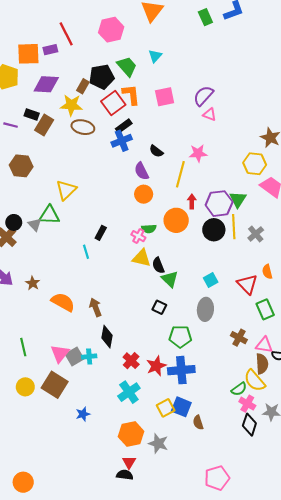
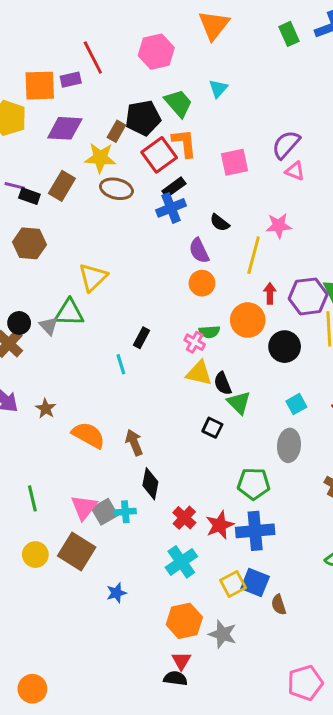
pink square: (165, 97) -> (234, 162), moved
black rectangle: (32, 115) -> (29, 196), moved
black circle: (214, 230) -> (285, 347), moved
black square: (159, 307) -> (212, 428), moved

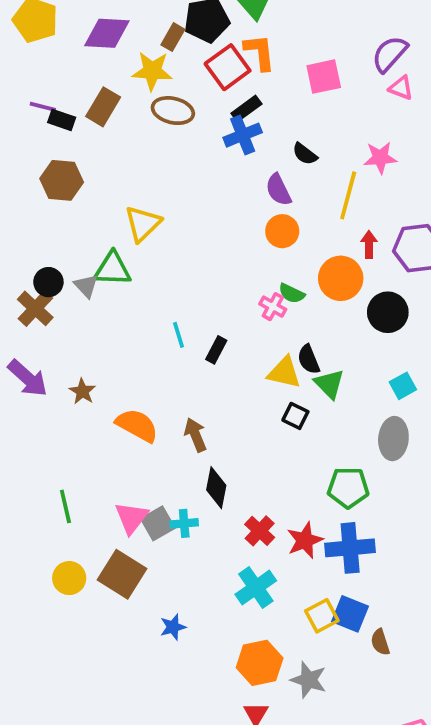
green semicircle: (209, 332) -> (292, 293), turned 30
black rectangle: (142, 338) -> (216, 350), moved
yellow triangle: (199, 373) -> (284, 373), moved

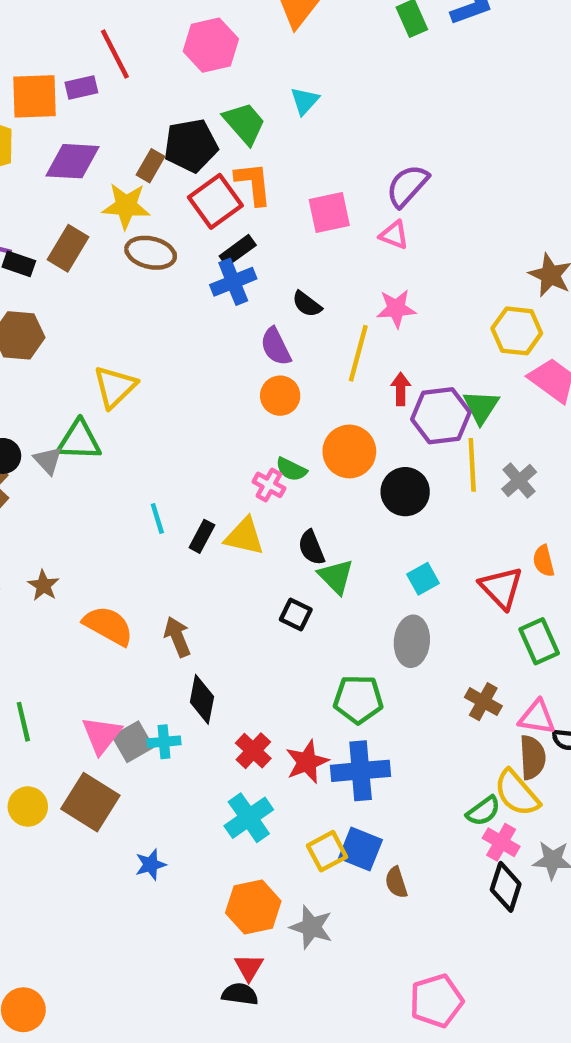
pink triangle: (401, 88) -> (394, 235), moved
red arrow: (369, 244) -> (401, 389), moved
yellow triangle: (284, 373) -> (244, 536), moved

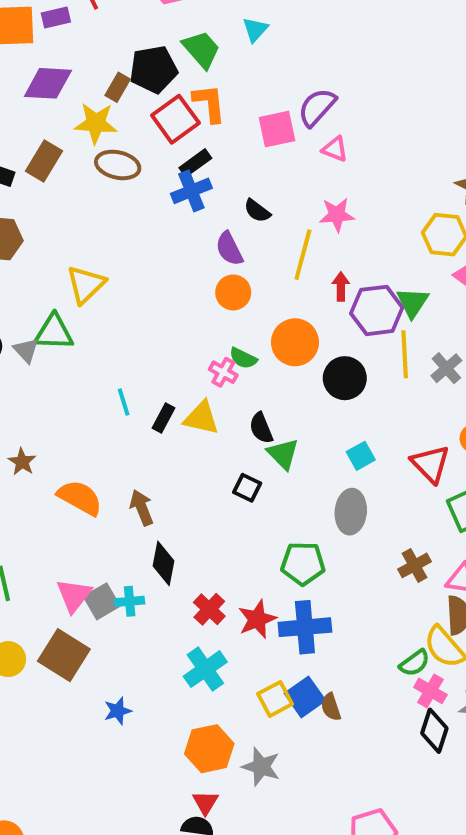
purple semicircle: (407, 186) -> (317, 107), moved
brown cross: (483, 702) -> (415, 565), turned 32
blue square: (361, 849) -> (305, 697), turned 33
brown semicircle: (396, 882) -> (331, 707), moved

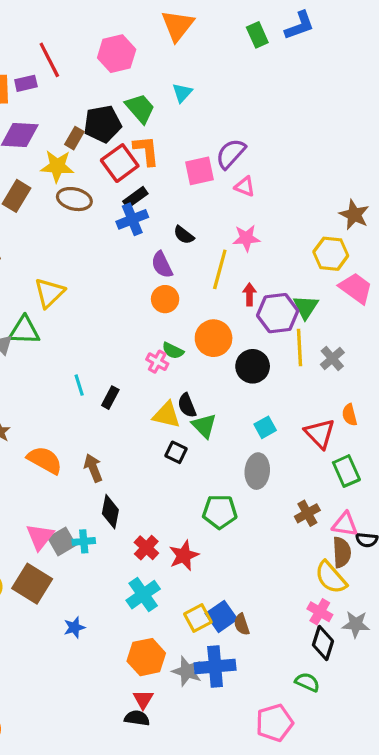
yellow triangle: (201, 418) -> (167, 415), moved
blue cross: (305, 627) -> (215, 666), moved
green semicircle: (415, 663) -> (307, 682), moved, turned -120

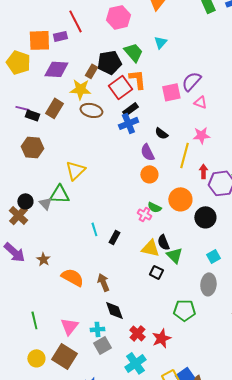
black diamond: (110, 512) -> (114, 310), turned -30
gray square: (62, 541) -> (102, 345), moved

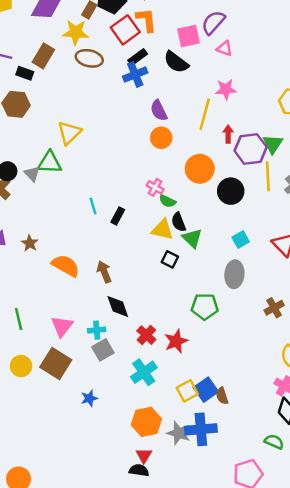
black rectangle: (32, 115) -> (25, 73), moved
black semicircle: (161, 133) -> (176, 62), moved, size x1.5
green semicircle: (154, 207) -> (167, 201), moved

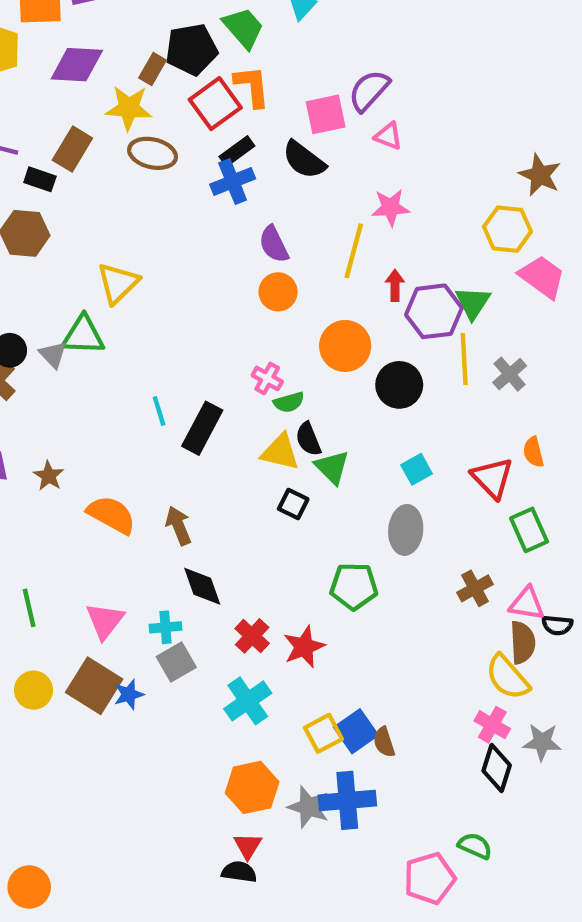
green semicircle: (167, 201) -> (289, 402), turned -42
black rectangle: (118, 216) -> (202, 428), size x1.6
blue star: (89, 398) -> (129, 694), moved
green semicircle: (274, 442) -> (475, 846), moved

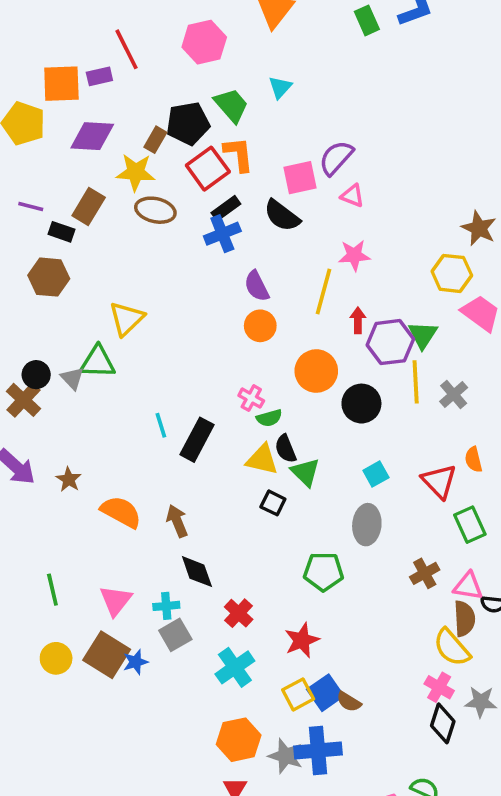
red star: (304, 647) -> (302, 640), moved
brown semicircle: (384, 742) -> (349, 702), turned -40

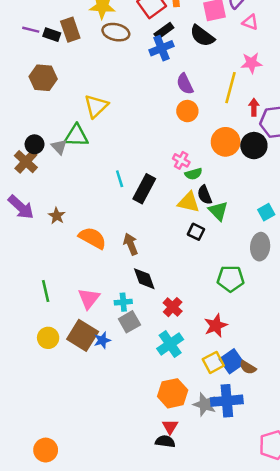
brown rectangle: (89, 207) -> (70, 30), turned -50
black rectangle: (61, 232) -> (52, 35), moved
black circle: (361, 404) -> (254, 146), moved

